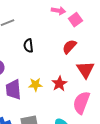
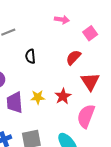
pink square: (75, 20) -> (90, 33), moved

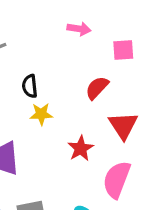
pink square: (90, 33) -> (123, 50), turned 32
yellow star: (38, 97) -> (41, 114), moved

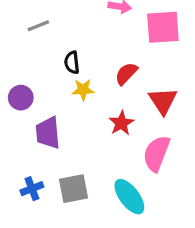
pink square: (123, 50) -> (163, 27), size x1.6
red semicircle: (97, 88) -> (126, 74), moved

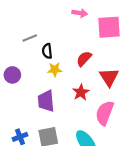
gray line: (38, 26) -> (30, 38), moved
purple trapezoid: (48, 133) -> (46, 101), moved

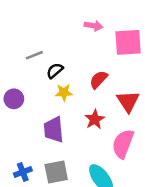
black semicircle: (47, 51) -> (55, 71), turned 56

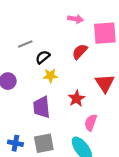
red semicircle: (99, 80) -> (80, 52), moved
pink semicircle: (123, 144) -> (91, 122), moved, size x0.7
blue cross: (23, 172) -> (15, 143), turned 32

